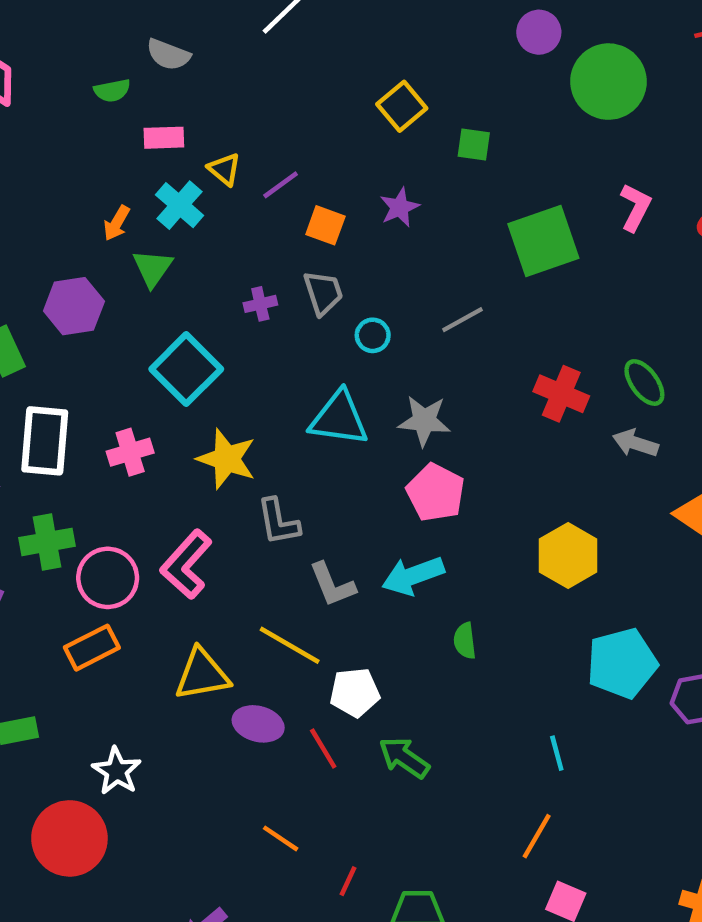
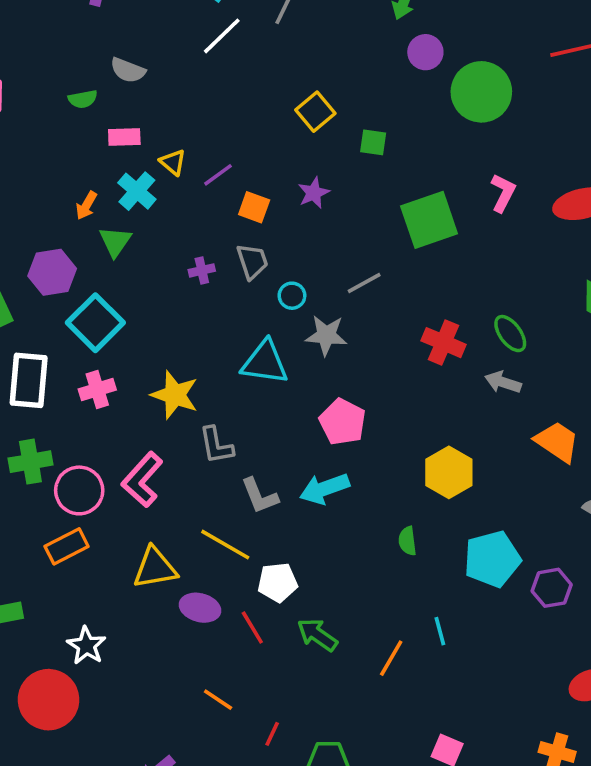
cyan square: (186, 369) -> (95, 323), moved
gray star: (424, 421) -> (326, 335), moved
green semicircle: (465, 641) -> (407, 541), moved
orange line: (537, 836) -> (391, 658), moved

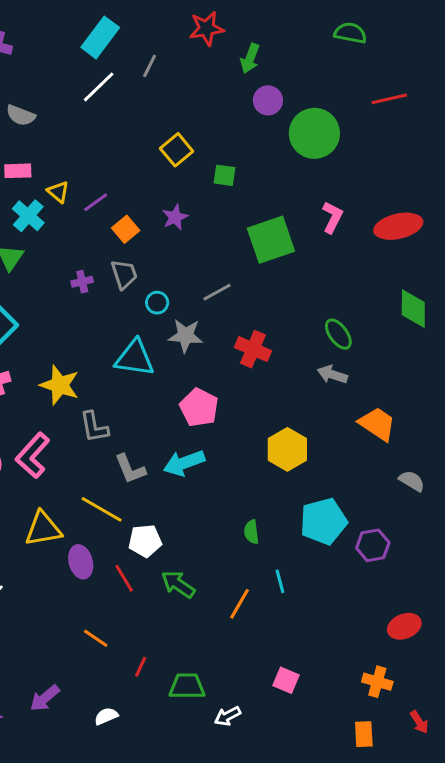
orange square: (254, 207) -> (126, 229), turned 30
red cross: (443, 343) -> (253, 349), moved
green semicircle: (407, 541) -> (251, 532), moved
purple ellipse: (200, 608) -> (81, 562), turned 60

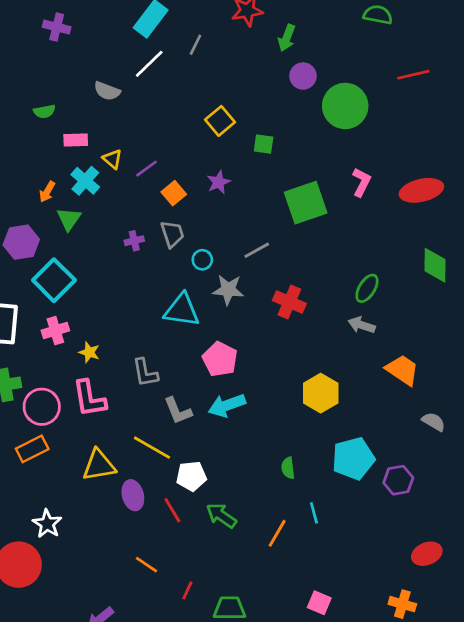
gray semicircle: (21, 115) -> (107, 91), moved
green ellipse: (338, 334) -> (367, 288), turned 68
yellow star: (60, 385) -> (89, 352), moved, size x0.6
pink pentagon: (199, 408) -> (220, 359), moved
pink L-shape: (33, 455) -> (89, 399), turned -51

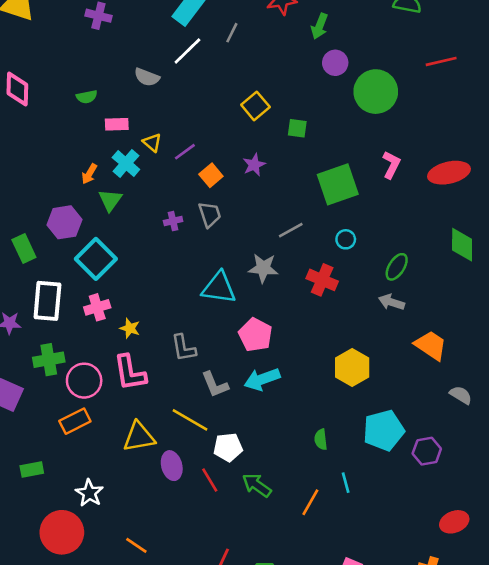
cyan circle: (202, 260) -> (346, 239), moved
orange line: (146, 565) -> (136, 545), moved

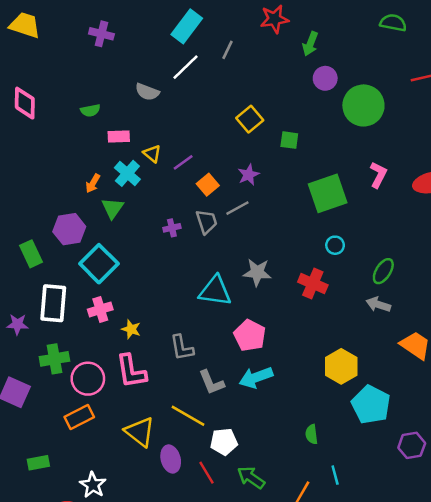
gray line: (291, 230) -> (237, 208), moved
cyan pentagon: (384, 430) -> (371, 405), moved, turned -30
yellow triangle: (139, 437) -> (140, 432), turned 48

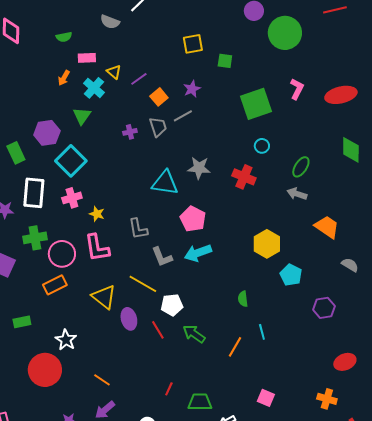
yellow square: (250, 119) -> (193, 44), turned 30
orange arrow: (93, 183) -> (64, 78), moved
cyan pentagon: (371, 405) -> (291, 275), size x0.7

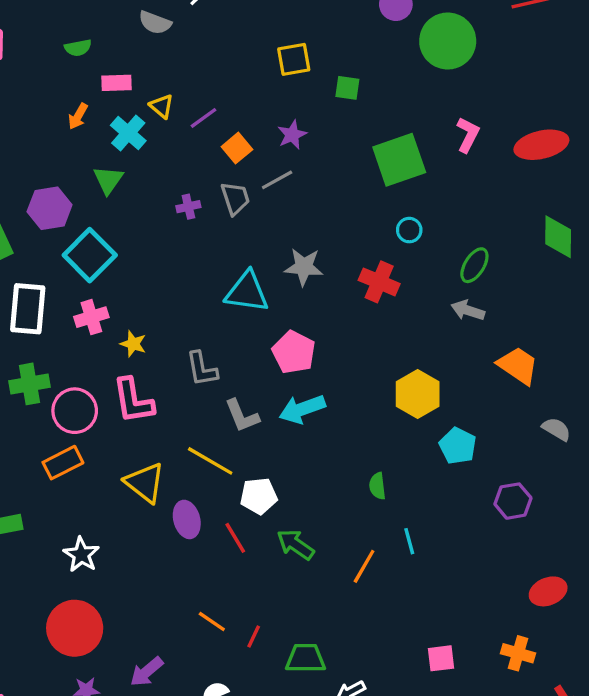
red circle: (45, 370) -> (75, 628), moved
orange line: (102, 380) -> (212, 622), moved
pink square: (266, 398) -> (441, 658), moved, turned -30

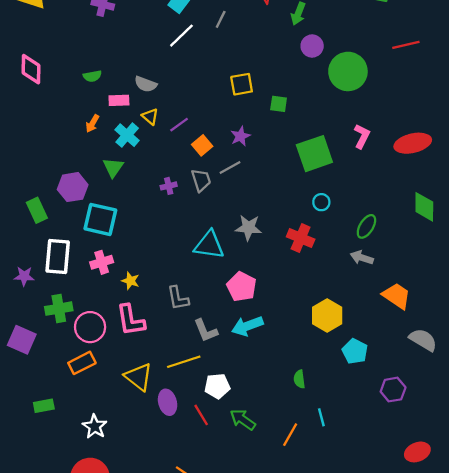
gray semicircle: (155, 23) -> (146, 84), moved
cyan square: (90, 255) -> (100, 219), turned -32
gray semicircle: (556, 429) -> (423, 340), size x1.4
yellow line: (210, 461) -> (184, 362), turned -48

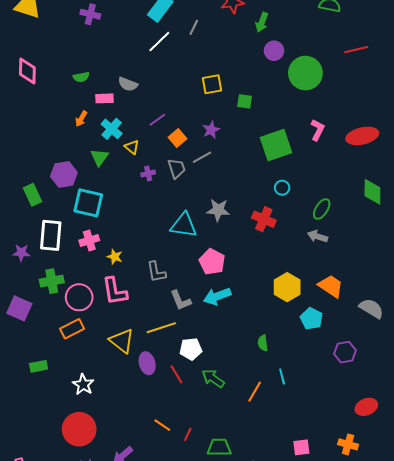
yellow triangle: (150, 117) -> (132, 147), moved
orange trapezoid: (397, 296) -> (331, 286), moved

